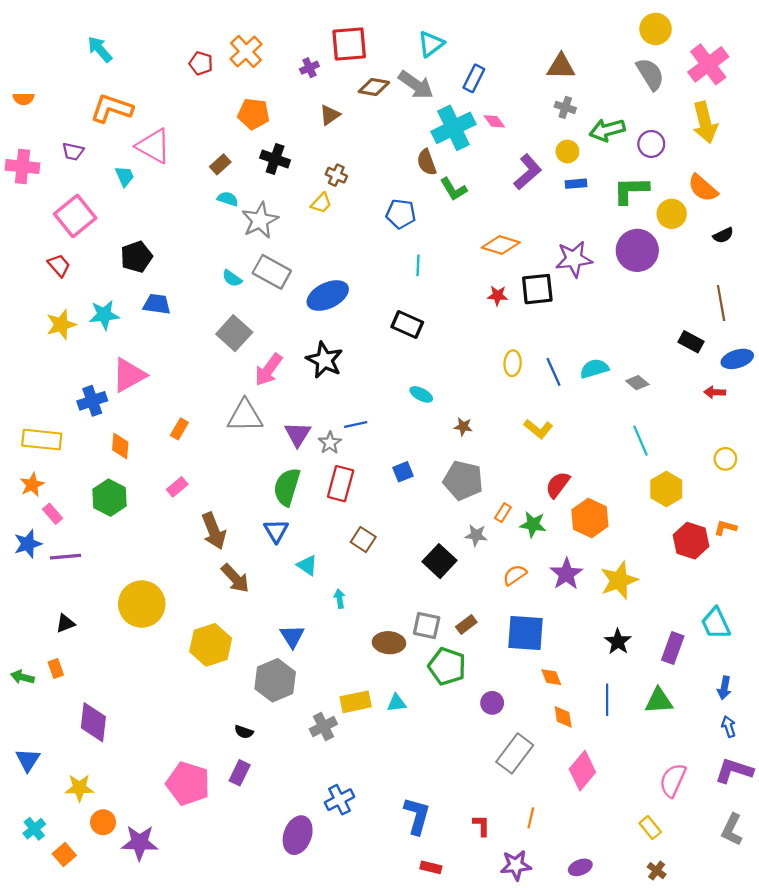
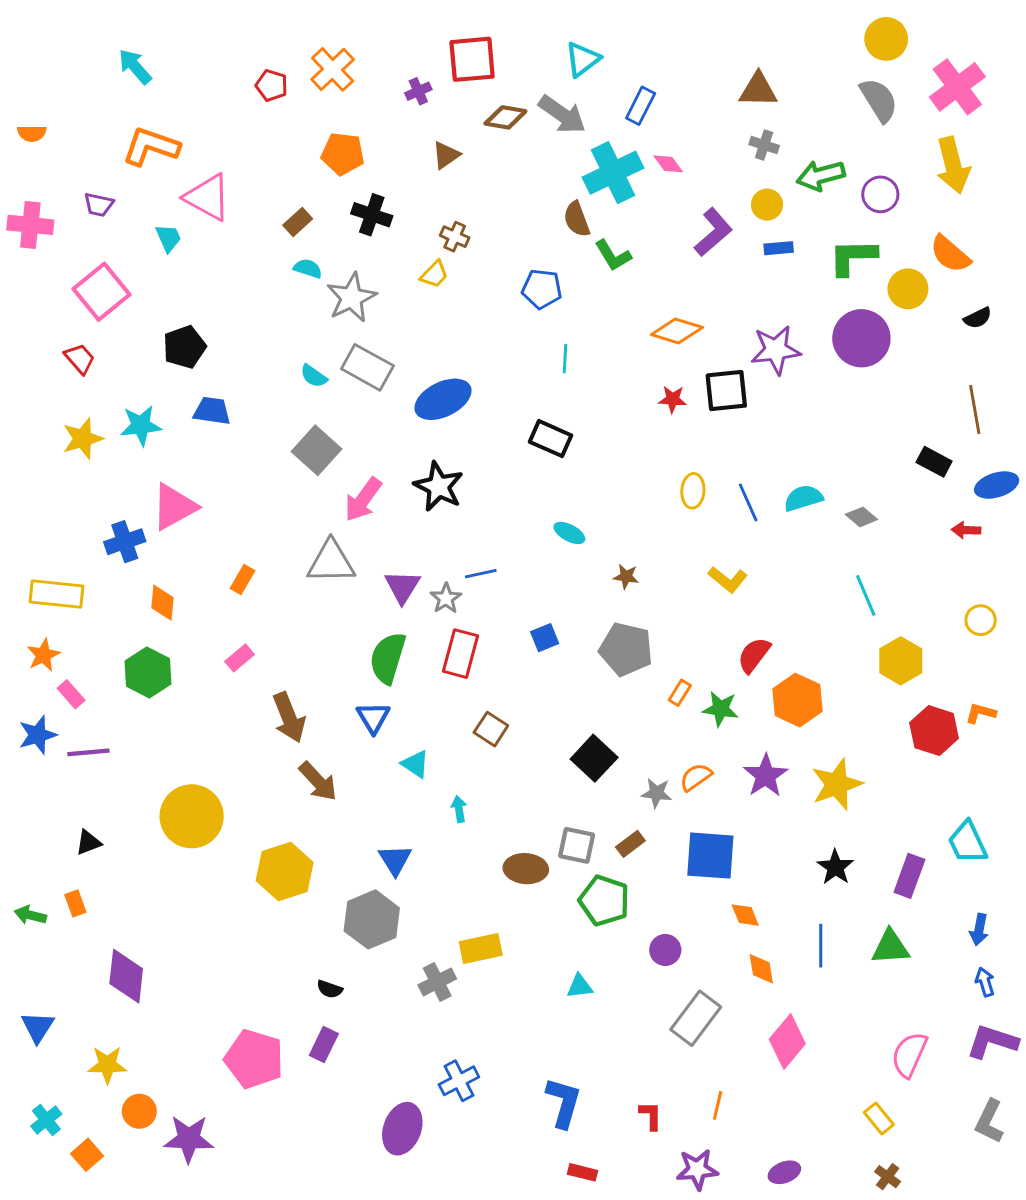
gray star: (476, 535) -> (657, 793), moved
cyan triangle: (396, 703) -> (580, 986), moved

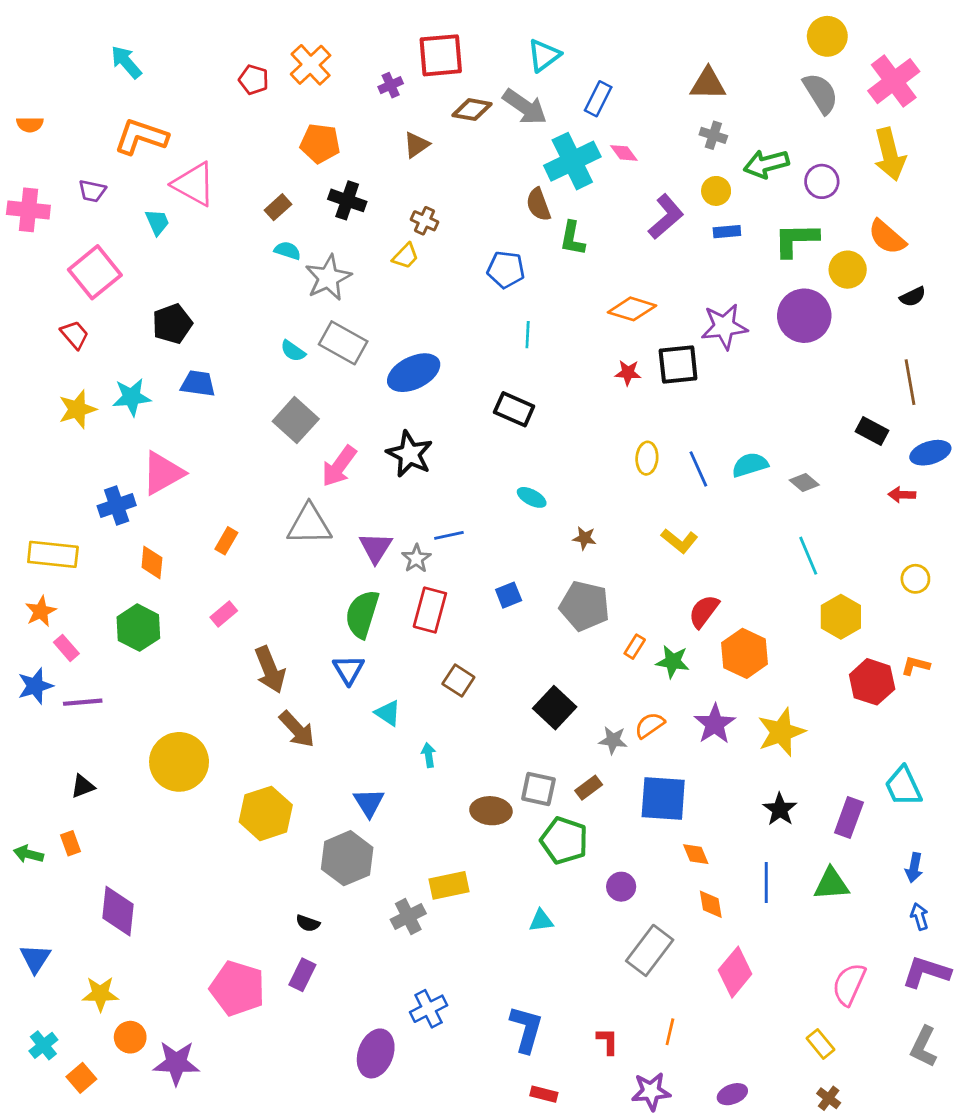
green L-shape: (613, 255) -> (572, 238), turned 42

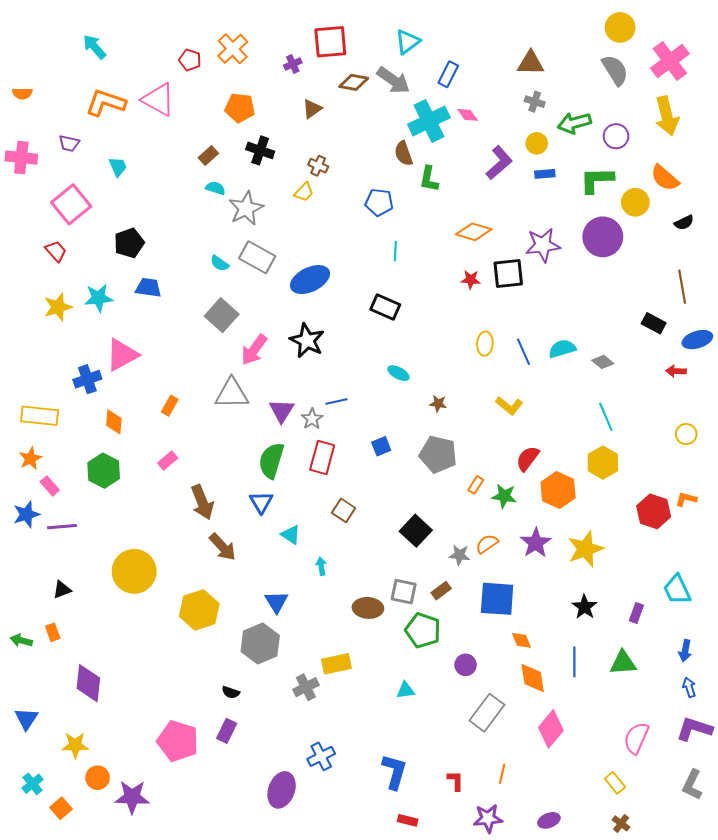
pink triangle: (194, 184) -> (159, 100), moved
yellow hexagon: (841, 617) -> (603, 463), moved
purple rectangle: (849, 817) -> (636, 613), size x0.7
orange diamond: (711, 904) -> (533, 678), size x1.4

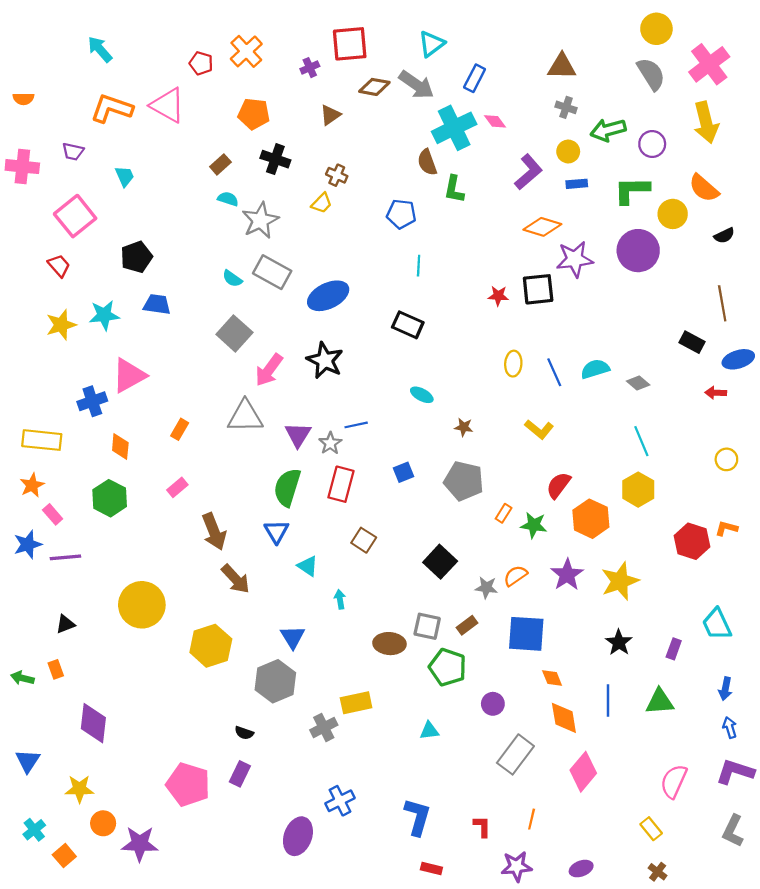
orange diamond: (474, 232) -> (542, 227), moved

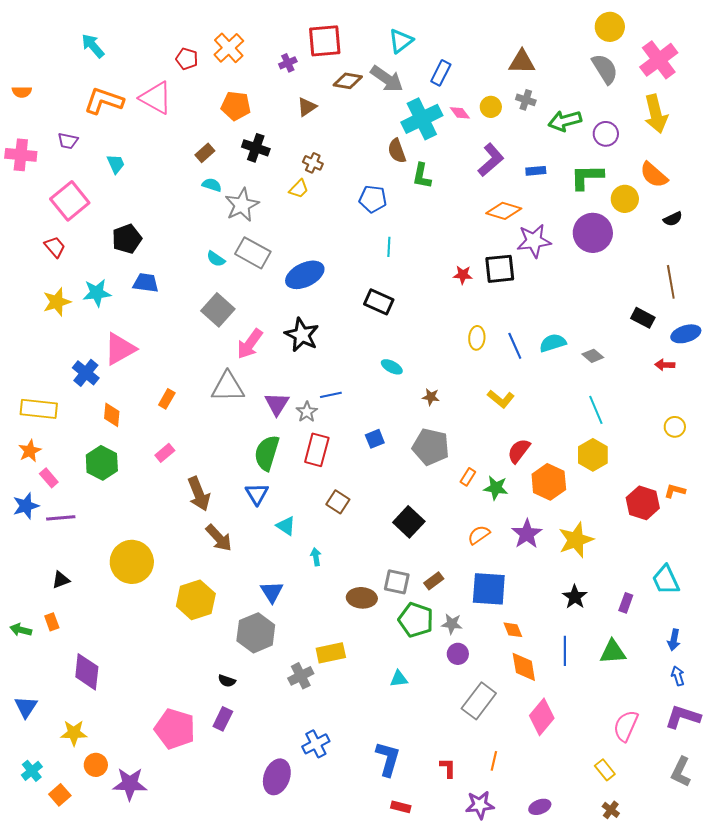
yellow circle: (568, 152) -> (491, 107), moved
blue cross: (92, 401) -> (86, 373), turned -32
gray star: (486, 588) -> (452, 624), moved

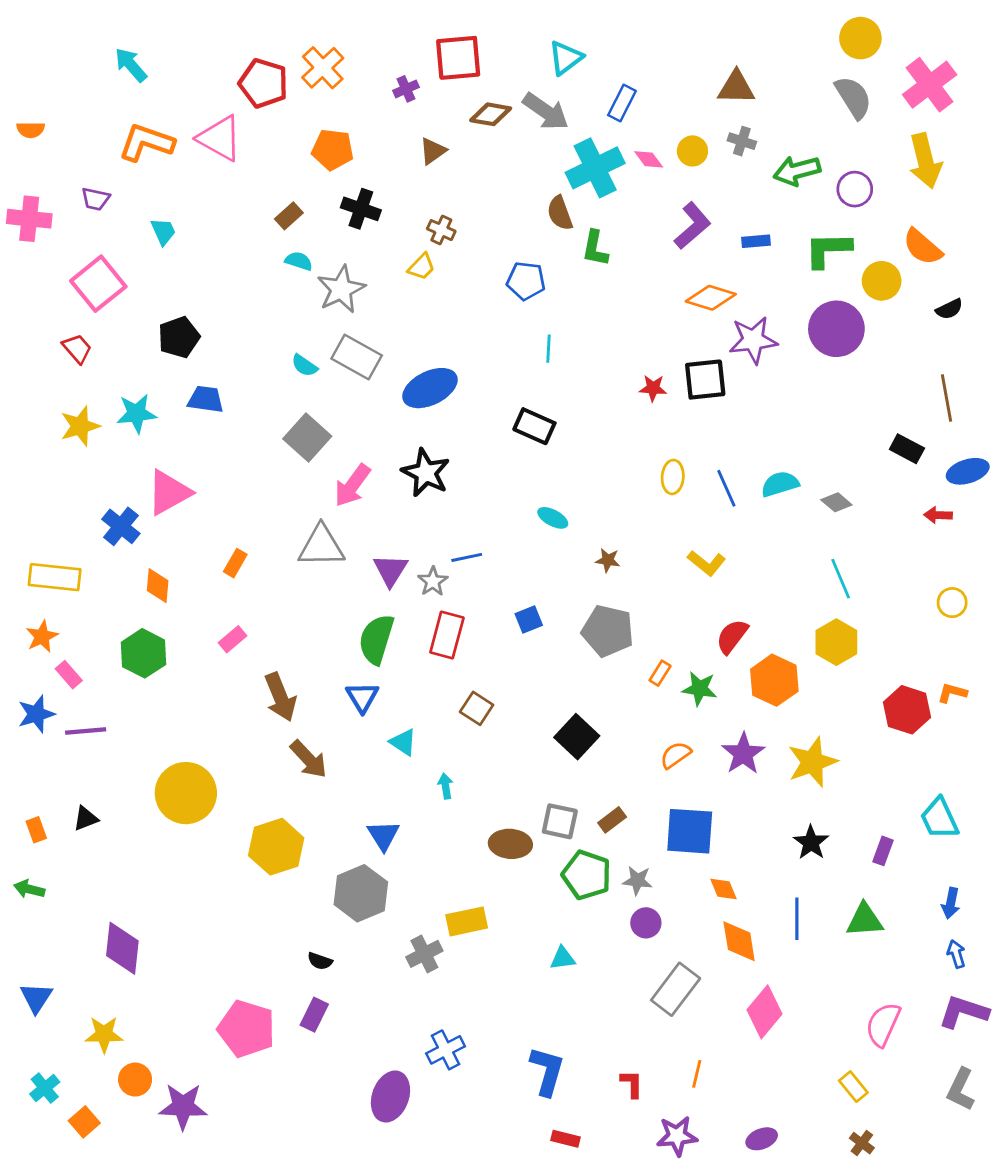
red pentagon: (187, 59) -> (263, 83), size x1.6
orange rectangle: (52, 622) -> (36, 830), moved

